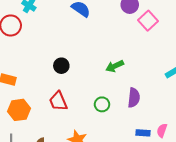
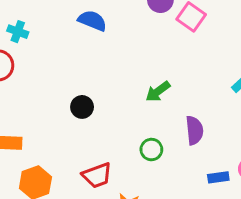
red trapezoid: (58, 101) -> (97, 175), moved, turned -75

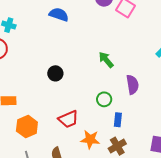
green arrow: (158, 91) -> (106, 60), turned 90
blue rectangle: (218, 177) -> (118, 120), moved, turned -72

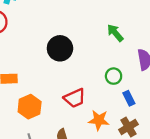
black circle: (55, 73) -> (60, 48), size x1.5
blue rectangle: (118, 120) -> (129, 98), turned -32

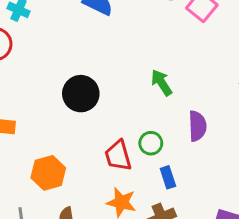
red trapezoid: (75, 98) -> (118, 156), moved, turned 90
orange hexagon: (30, 107) -> (48, 173), moved

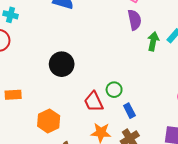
green arrow: (162, 83) -> (153, 41), moved, turned 54
purple semicircle: (197, 126) -> (135, 20), moved

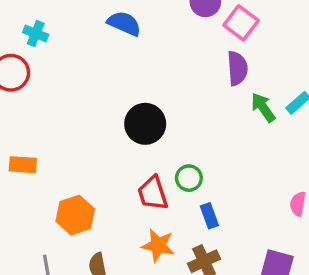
green arrow: (153, 41) -> (263, 108), turned -54
black circle: (62, 64) -> (145, 124), moved

